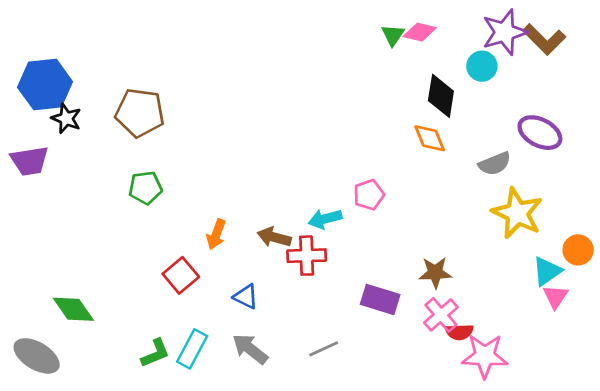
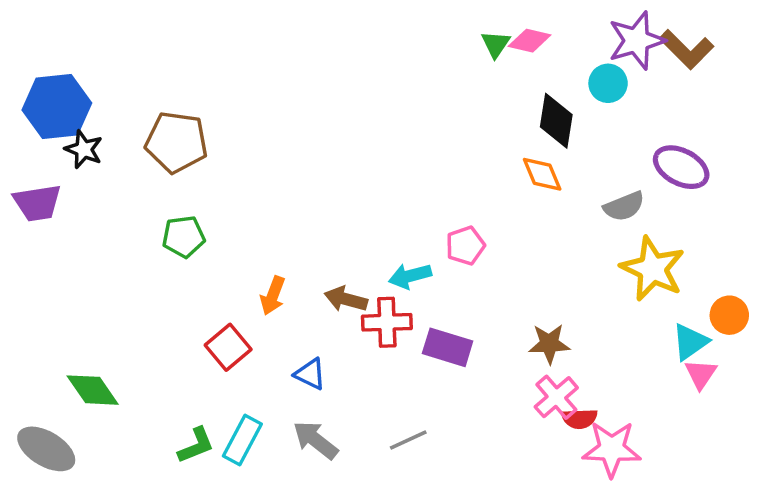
purple rectangle: (380, 299) -> (448, 347), moved

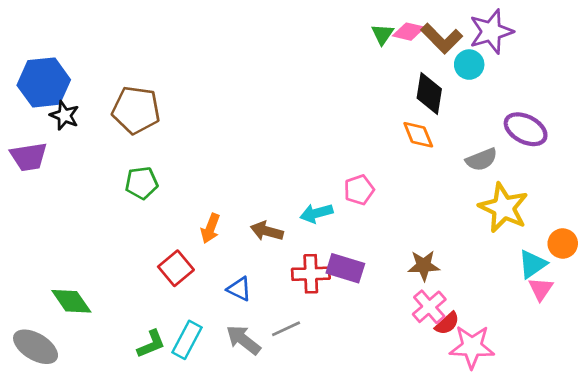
brown L-shape: (686, 49) -> (442, 38), moved
red cross: (387, 322) -> (311, 274), moved
red semicircle: (579, 419) -> (447, 323), turned -40
gray line: (408, 440) -> (286, 329), moved

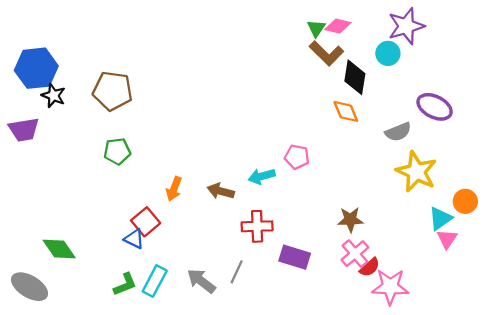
brown L-shape: (442, 38) -> (326, 53), moved
pink pentagon: (359, 190) -> (297, 157), turned 30
purple rectangle: (345, 268) -> (295, 257), moved
blue triangle: (239, 289) -> (134, 239), moved
gray line: (286, 329) -> (237, 272), turned -40

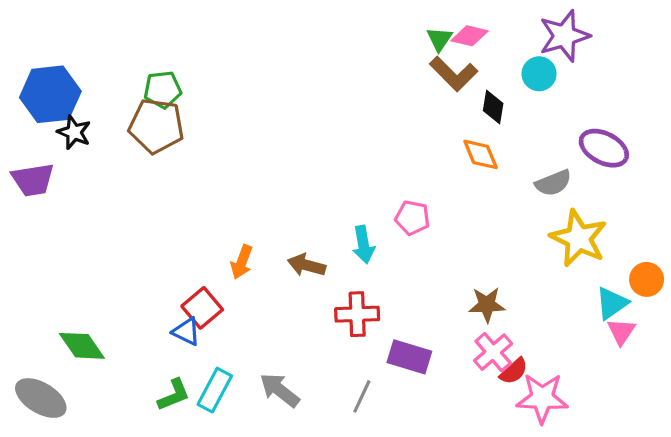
black diamond: (355, 77) -> (493, 107), size x0.7
green pentagon: (117, 151) -> (163, 90), moved
cyan arrow: (262, 176) -> (363, 245), turned -85
gray line: (237, 272) -> (362, 396), moved

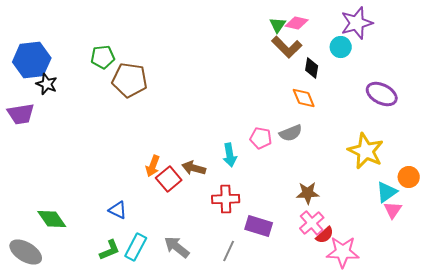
brown pentagon: (156, 126) -> (130, 80), moved
gray semicircle: (553, 183) -> (291, 133), moved
red square: (202, 308) -> (169, 179), moved

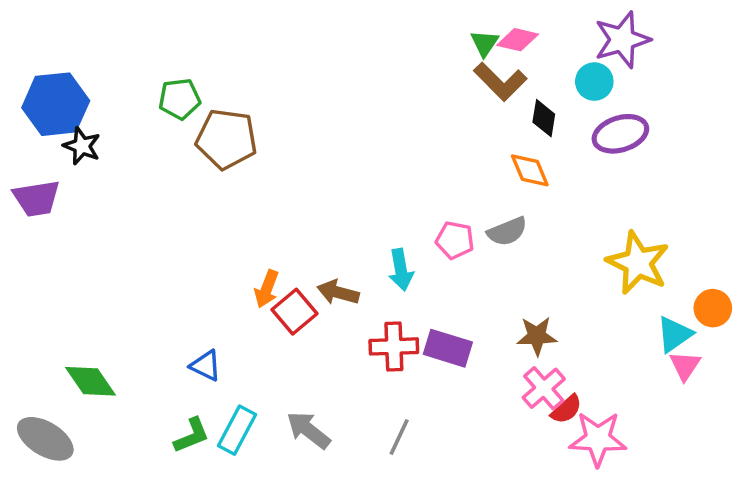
purple ellipse: (382, 94) -> (620, 134), moved, turned -44
purple rectangle: (259, 226) -> (448, 348), moved

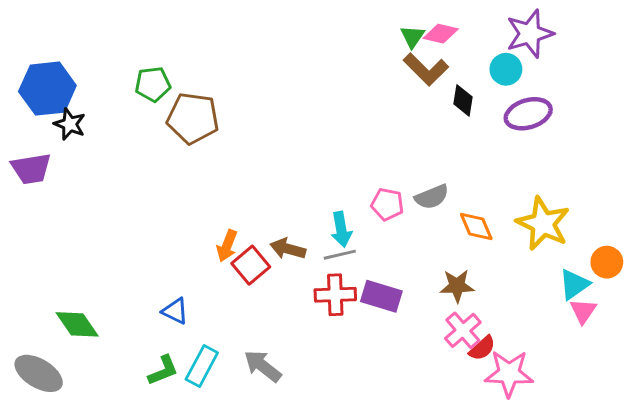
orange diamond: (530, 170) -> (476, 227), moved
gray line: (399, 437) -> (340, 255), moved, turned 52

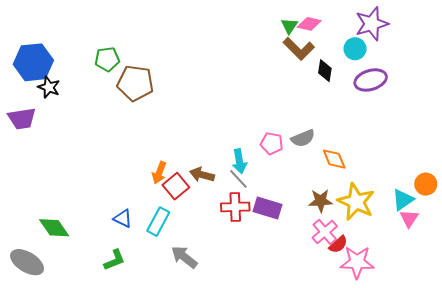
yellow star: (543, 224) -> (356, 202), moved
gray line: (340, 255) -> (238, 179), turned 60
cyan rectangle: (202, 366) -> (158, 222), moved

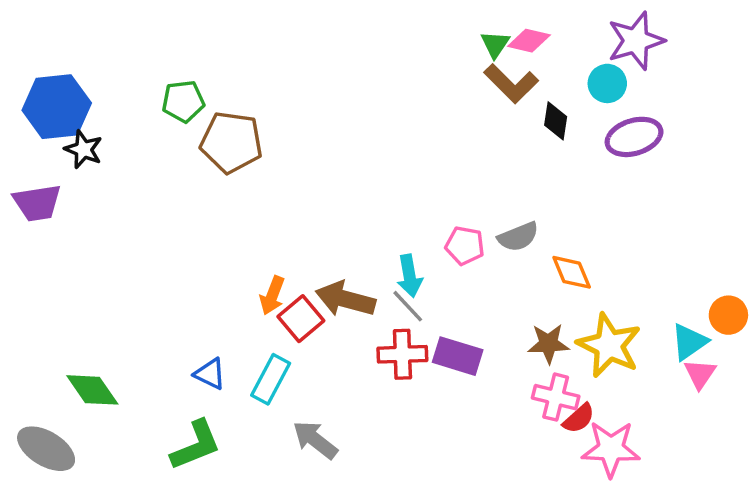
brown arrow: (202, 175) -> (345, 299), size x1.4
pink cross: (325, 232) -> (556, 397), turned -35
green L-shape: (114, 260) -> (196, 445), size x1.4

